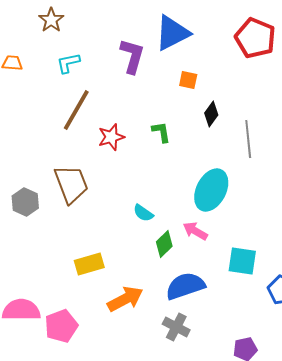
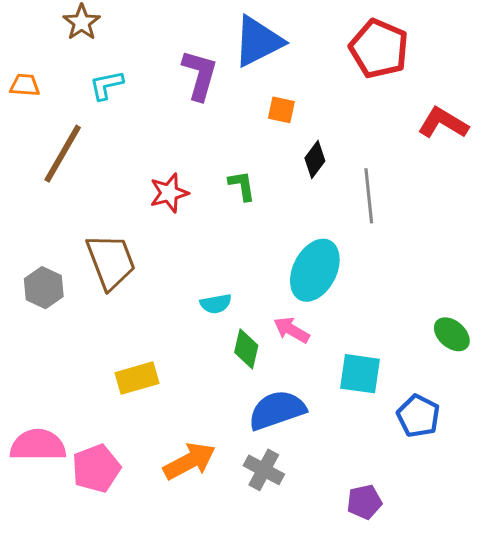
brown line: (76, 110) -> (63, 154), moved
cyan semicircle: (143, 213) -> (216, 304), turned -45
green diamond: (164, 244) -> (246, 349), turned -32
orange arrow: (125, 299) -> (189, 461), moved

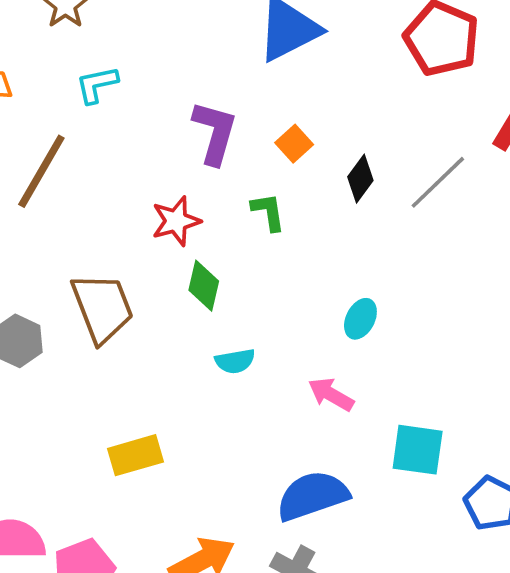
purple L-shape: (200, 75) -> (215, 133), moved
orange square: (281, 110) -> (294, 144), moved, turned 36
gray line: (369, 196) -> (438, 182), moved, turned 52
cyan ellipse: (315, 270) -> (360, 319), size x0.5
green diamond: (246, 349) -> (204, 286), moved

